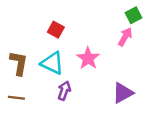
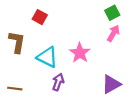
green square: (134, 15) -> (112, 13), moved
red square: (56, 30) -> (40, 17), moved
brown L-shape: (19, 63) -> (17, 42), moved

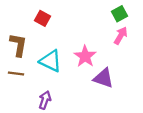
purple arrow: (58, 82) -> (45, 100), moved
purple triangle: (111, 84) -> (103, 78), moved, turned 48
brown line: (15, 89) -> (16, 74), moved

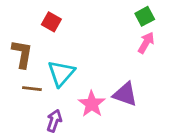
pink star: (85, 56) -> (92, 104), moved
cyan triangle: (51, 61) -> (61, 73), turned 45
brown line: (16, 74) -> (32, 89), moved

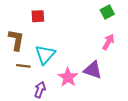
red square: (51, 22) -> (38, 16), turned -32
pink arrow: (146, 43) -> (108, 42), moved

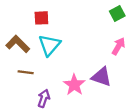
brown L-shape: (16, 40) -> (18, 44), turned -55
cyan triangle: (45, 54) -> (49, 45), moved

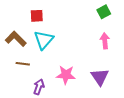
pink arrow: (118, 46) -> (105, 41), turned -35
purple triangle: (101, 77) -> (100, 77), moved, turned 36
pink star: (74, 85) -> (66, 75), turned -30

